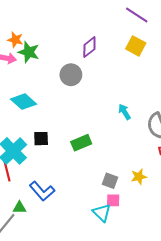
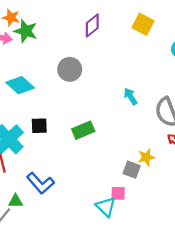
gray circle: (71, 75) -> (70, 69), moved
yellow star: (139, 177) -> (146, 157), moved
gray square: (110, 181) -> (132, 170), moved

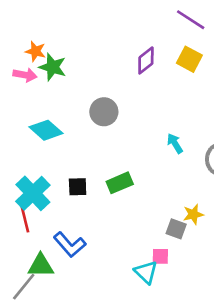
purple diamond: (92, 25) -> (146, 60), moved
black square: (39, 126) -> (78, 187), moved
green triangle: (16, 201) -> (41, 266), size x1.5

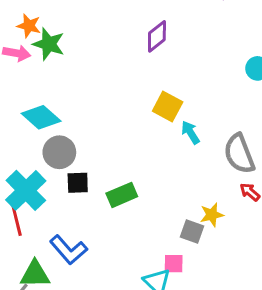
yellow square: (189, 59) -> (168, 107), moved
gray circle: (104, 112) -> (59, 152), moved
green rectangle: (120, 183) -> (122, 195), moved

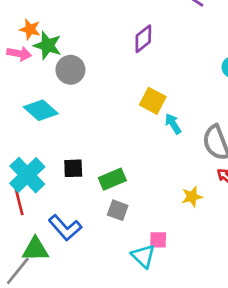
gray circle: (59, 152) -> (70, 70), moved
gray square: (192, 232) -> (118, 210), moved

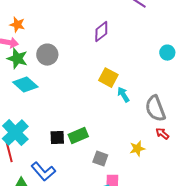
green star: (48, 45) -> (17, 59), moved
black square: (73, 168) -> (57, 138), moved
gray square: (118, 210) -> (100, 159), moved

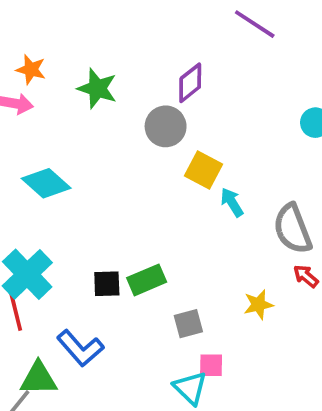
gray circle: (47, 55) -> (166, 126), moved
green star: (17, 59) -> (97, 88), moved
gray square: (100, 159) -> (188, 324), turned -35

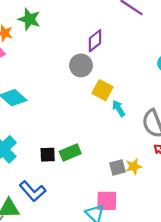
green star: (97, 88) -> (29, 19), moved
gray square: (188, 324) -> (118, 168), moved
pink square: (211, 365) -> (107, 201), size x1.5

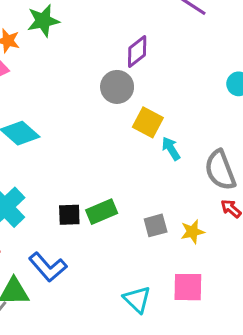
green star: (29, 19) -> (43, 21), turned -30
gray square: (118, 168) -> (156, 225), moved
pink square: (107, 201) -> (188, 287), moved

